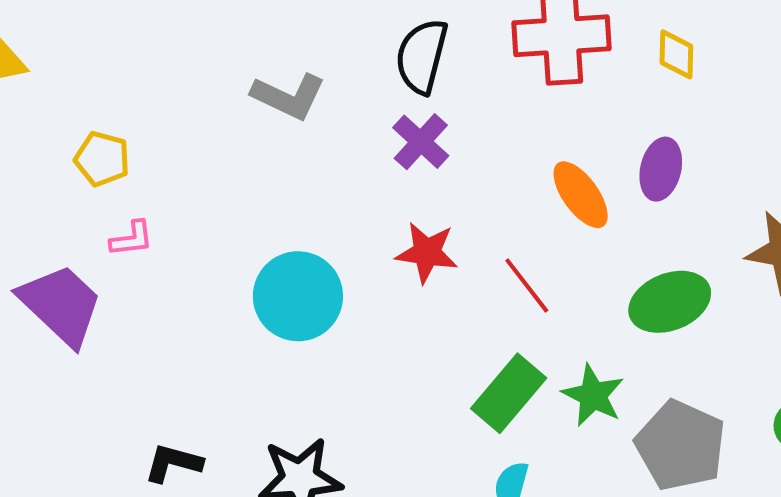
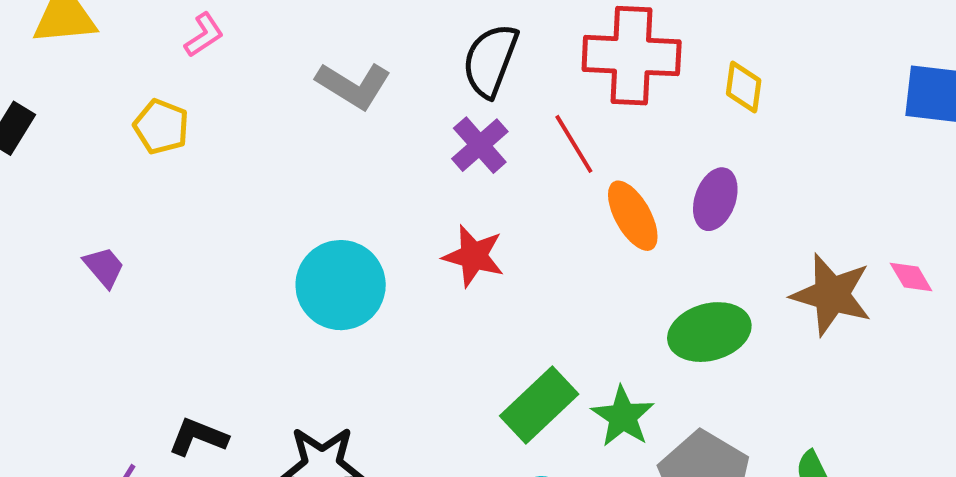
pink L-shape: (132, 239) -> (204, 35), moved, turned -33
red line: (527, 285) -> (574, 144), moved
purple trapezoid: (61, 305) -> (104, 267), size x0.5

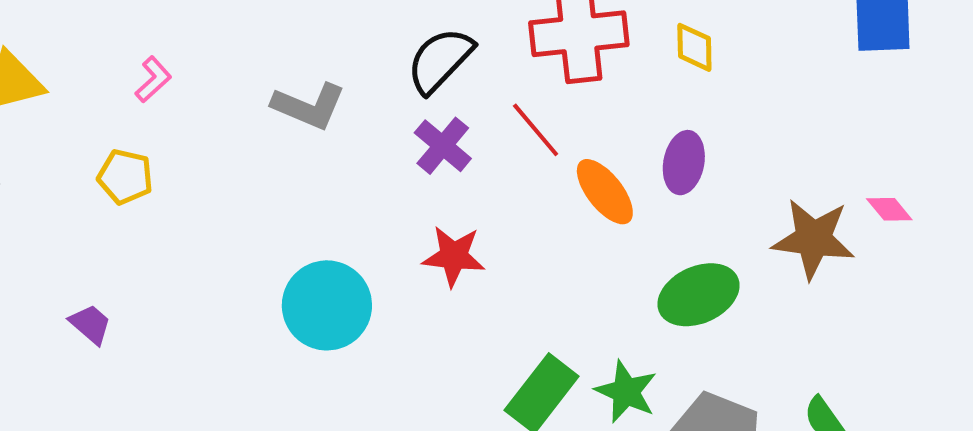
black semicircle: (490, 60) -> (440, 60), turned 32

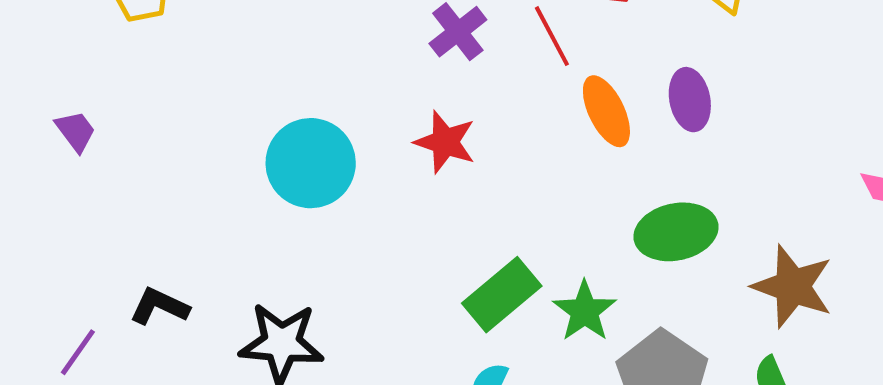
purple ellipse: (684, 163) -> (690, 100), turned -34
brown star: (813, 239) -> (793, 286), moved

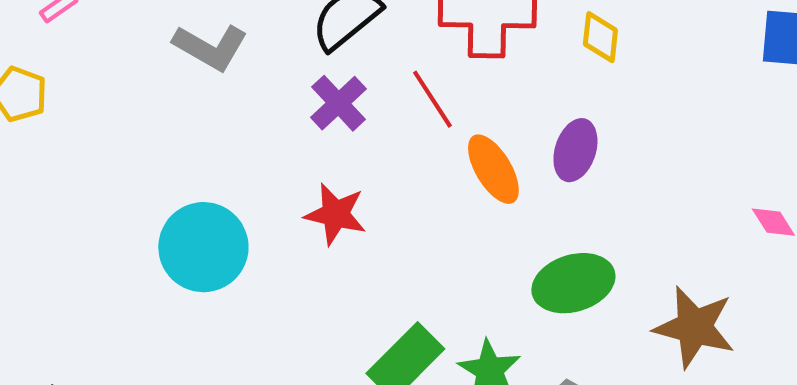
purple ellipse: (690, 100) -> (575, 150), turned 34

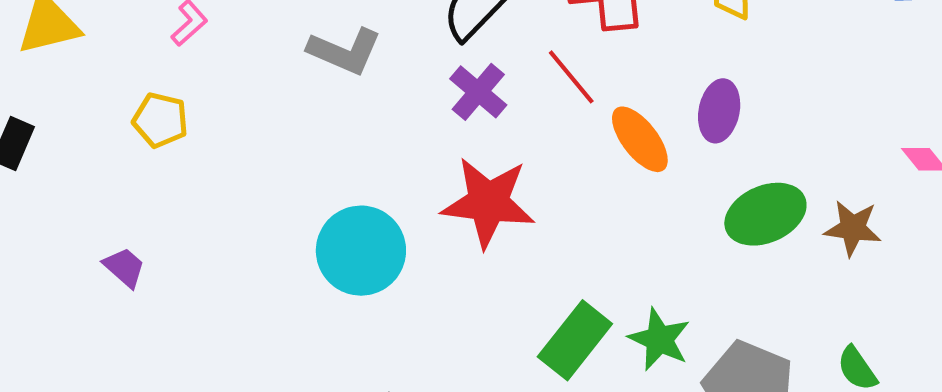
red star: (335, 214) -> (488, 202), size x1.5
green ellipse: (573, 283) -> (765, 214), moved
brown star: (694, 327) -> (853, 228), moved, size x0.7

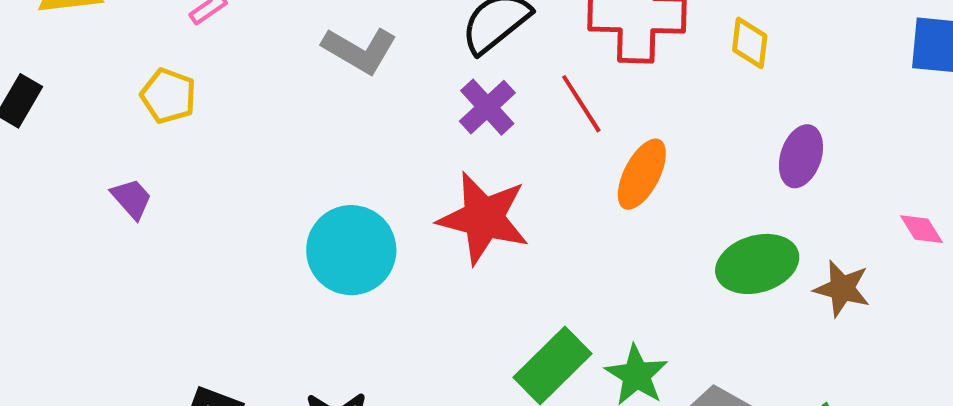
purple ellipse: (719, 111) -> (801, 156), moved
orange ellipse: (640, 139) -> (642, 174), turned 58
purple trapezoid: (124, 267) -> (132, 199), moved

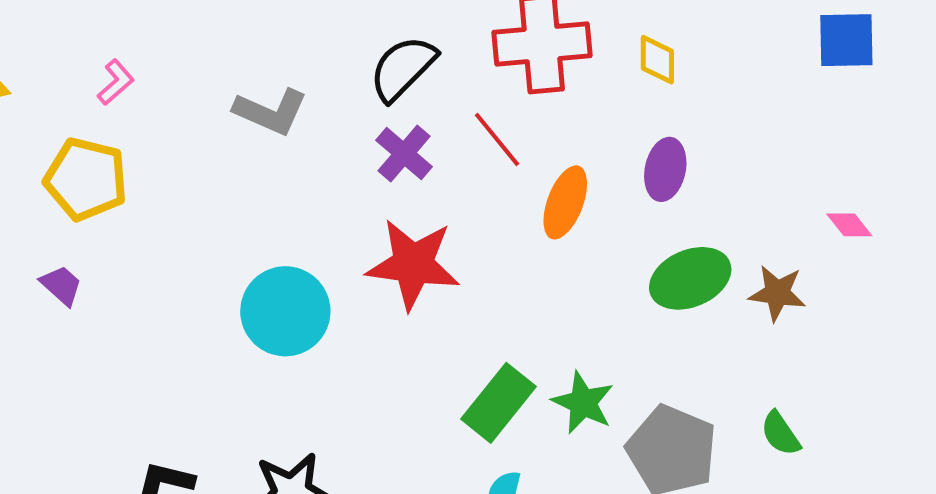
yellow pentagon: (168, 96) -> (86, 179), size x1.5
purple ellipse: (801, 156) -> (665, 169), moved

